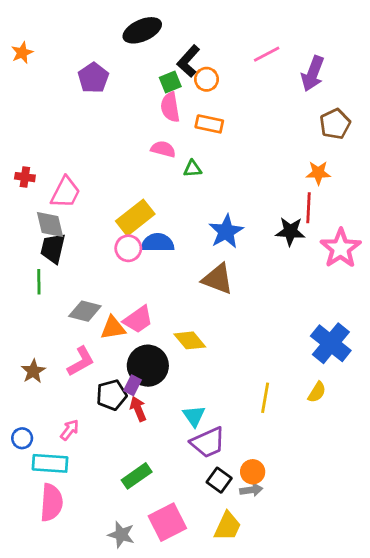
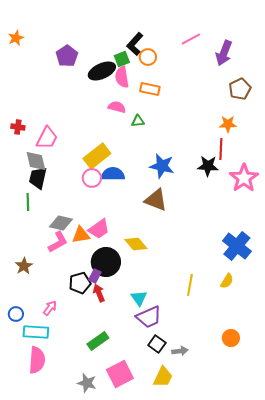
black ellipse: (142, 30) -> (102, 71), moved
blue star: (226, 232) -> (162, 166), turned -30
pink L-shape: (81, 361) -> (58, 242), moved
orange circle: (253, 472) -> (231, 338), moved

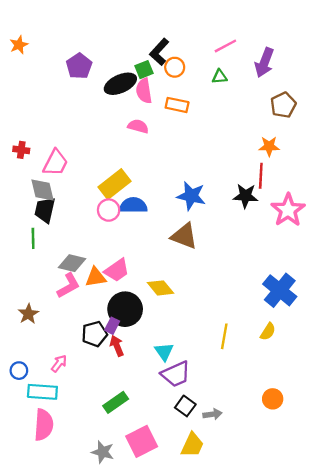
green triangle: (138, 121) -> (220, 77), moved

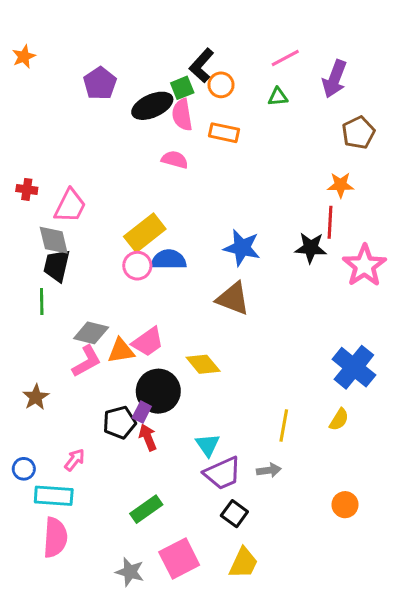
gray arrow: (212, 414) -> (269, 470), moved

